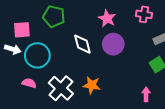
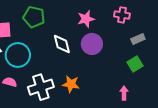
pink star: (107, 18) -> (86, 19), turned 30
white cross: (61, 88) -> (41, 87), turned 30

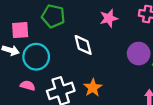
purple circle: (92, 44) -> (139, 54), moved
orange star: (71, 84) -> (93, 88), turned 30

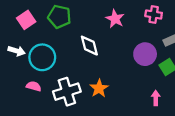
pink star: (109, 18) -> (115, 19), turned -30
pink square: (20, 30) -> (26, 20), moved, turned -30

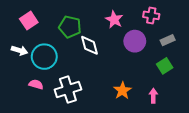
green pentagon: (59, 17) -> (70, 27), moved
purple circle: (145, 54) -> (135, 41), moved
orange star: (99, 88) -> (122, 91), moved

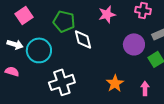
pink star: (114, 20) -> (107, 14), turned 30
purple circle: (135, 41) -> (134, 44), moved
pink semicircle: (36, 84) -> (12, 71), moved

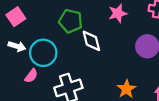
pink square: (24, 15) -> (16, 17), moved
pink semicircle: (12, 71) -> (31, 76), moved, turned 112

